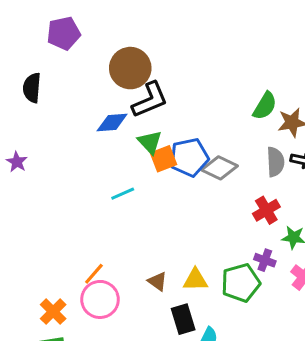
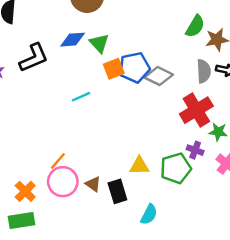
black L-shape: (150, 100) -> (34, 58), moved
green triangle: (150, 142) -> (99, 43), moved
red cross: (266, 210) -> (196, 110), size x1.5
brown triangle: (157, 281) -> (93, 184), moved
black rectangle: (183, 319) -> (117, 191), moved

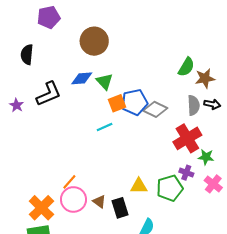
cyan line: (81, 97) -> (105, 127), moved
orange cross: (25, 191) -> (41, 208), size x1.4

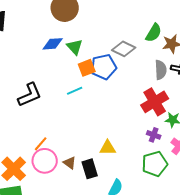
black L-shape: (49, 94) -> (30, 95), moved
gray diamond: (155, 109) -> (124, 49), moved
green pentagon: (170, 188) -> (155, 164), moved

